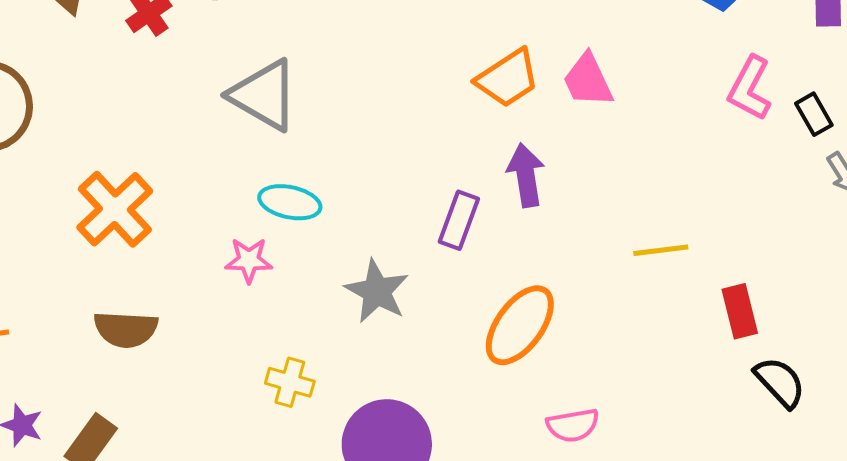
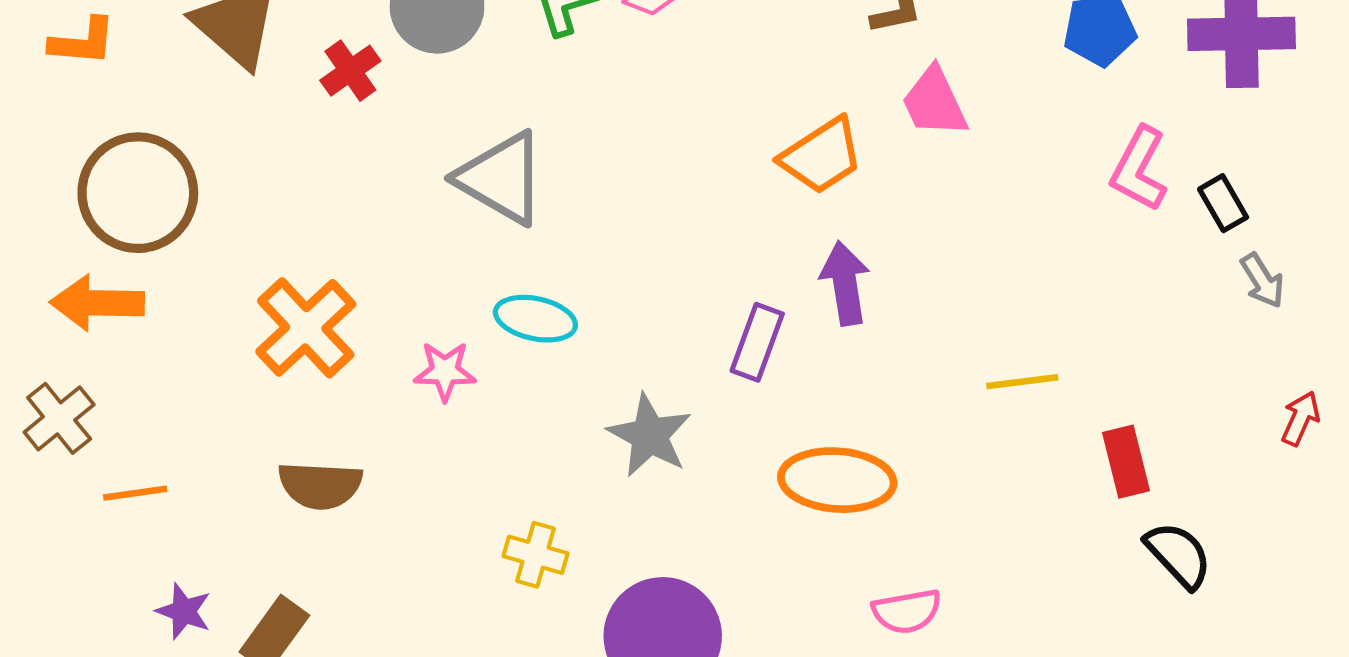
pink trapezoid: (588, 80) -> (934, 102), moved
pink star: (249, 260) -> (445, 371), moved
orange ellipse: (520, 325) -> (837, 480), turned 58

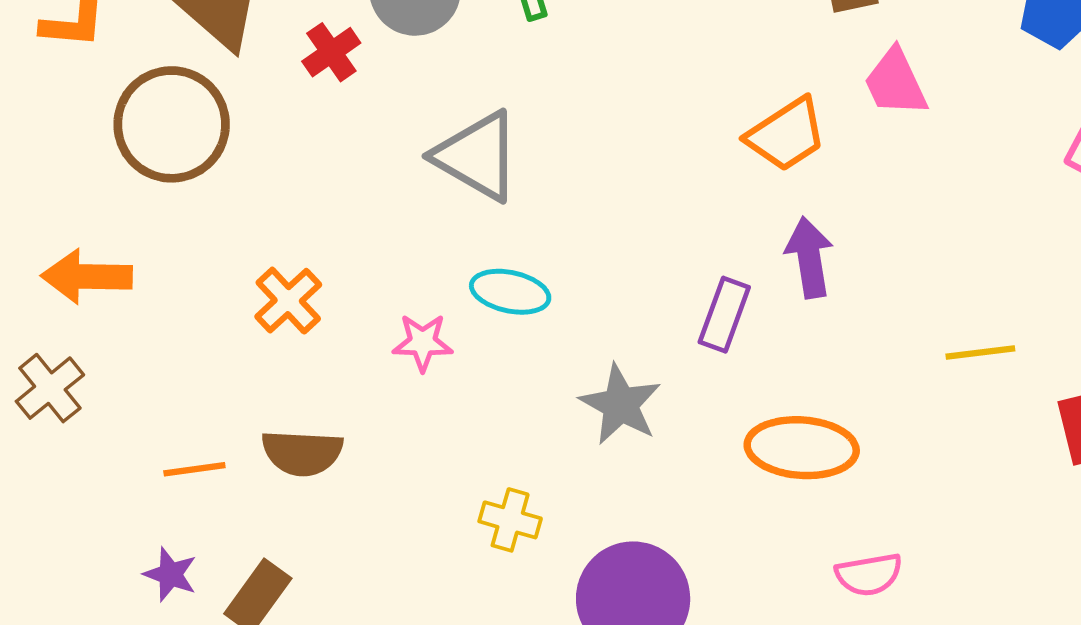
brown circle: (138, 193) -> (172, 124), moved
orange cross: (306, 328) -> (288, 301), size x0.7
orange line: (135, 493) -> (194, 469), moved

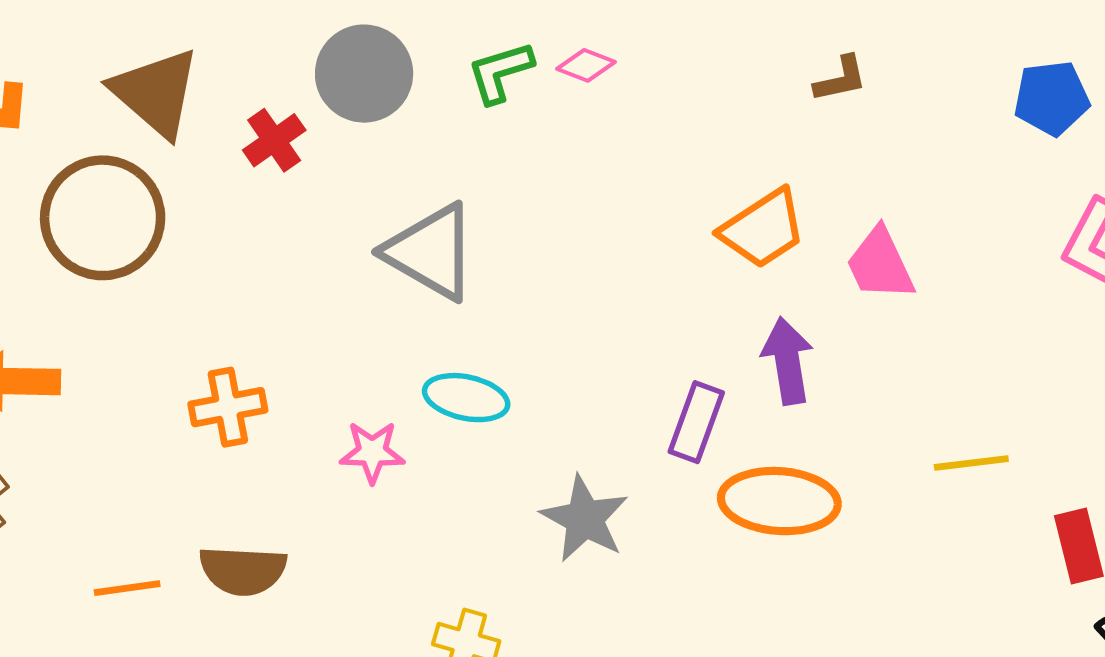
pink trapezoid: (895, 83) -> (880, 264), moved
orange cross: (288, 301) -> (228, 407), turned 32
orange ellipse: (802, 448) -> (779, 501), moved

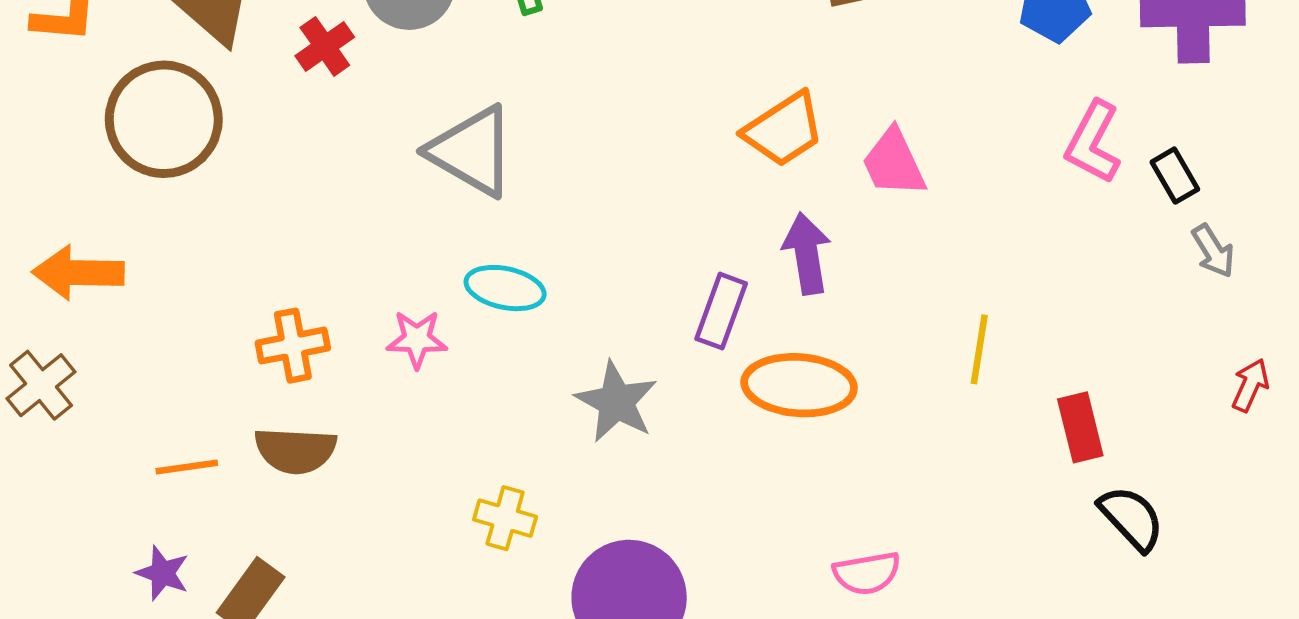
orange cross: (228, 407) -> (293, 346), moved
yellow line: (971, 463) -> (979, 349), turned -74

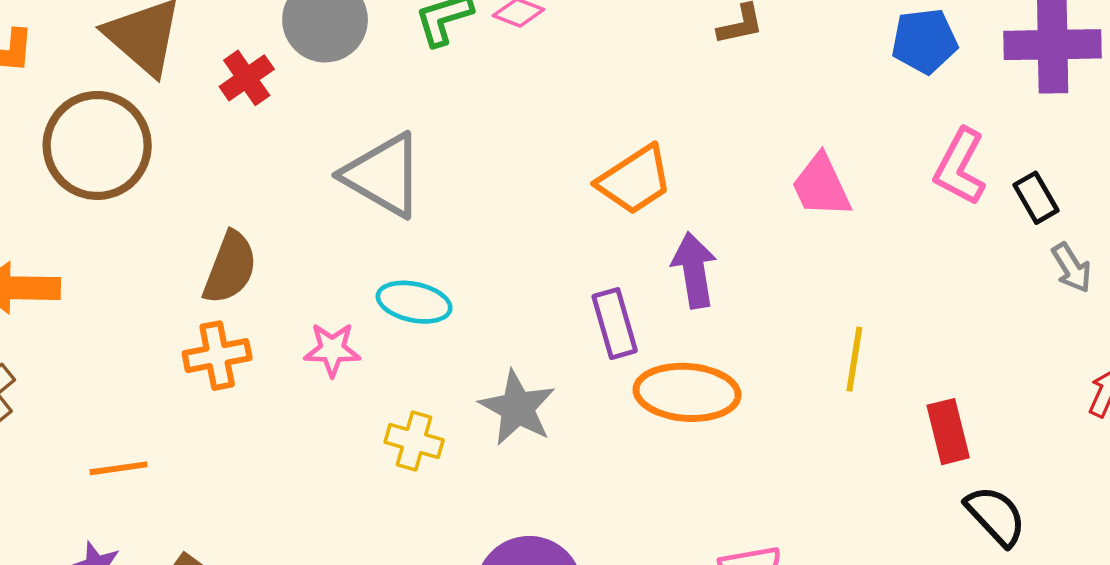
orange trapezoid: (784, 130) -> (635, 180), moved
pink trapezoid: (894, 163) -> (821, 186), moved
purple rectangle: (721, 311) -> (615, 324), turned -36
brown semicircle: (295, 450) -> (230, 268), moved, turned -72
yellow cross: (505, 518) -> (414, 441), moved

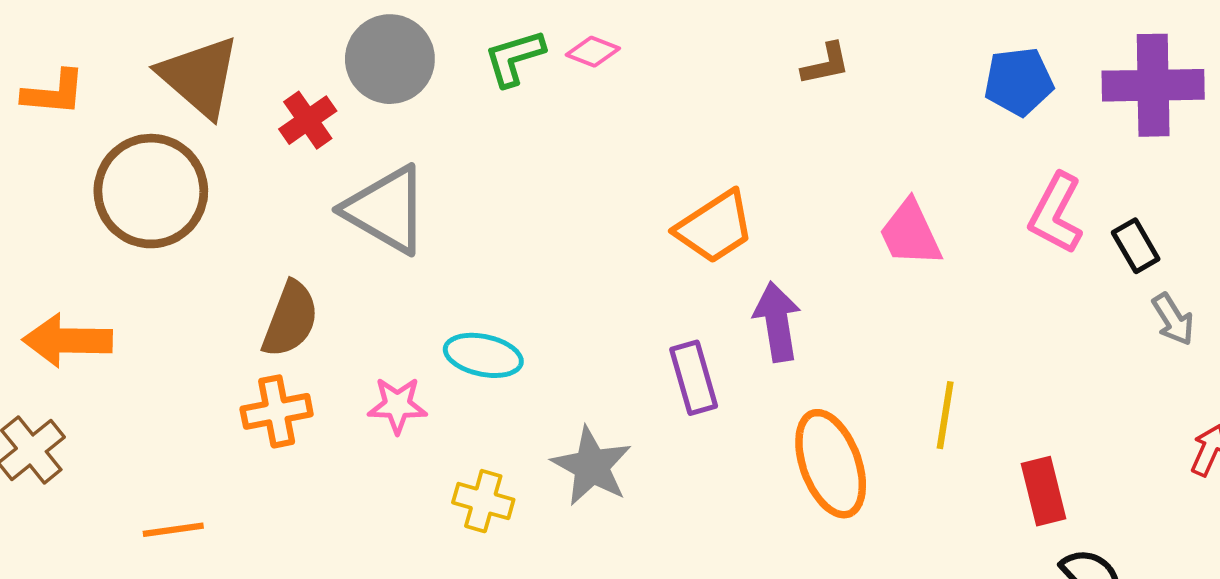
gray triangle: (383, 175) -> (386, 210), moved
orange ellipse: (687, 392) -> (831, 464), moved, turned 66

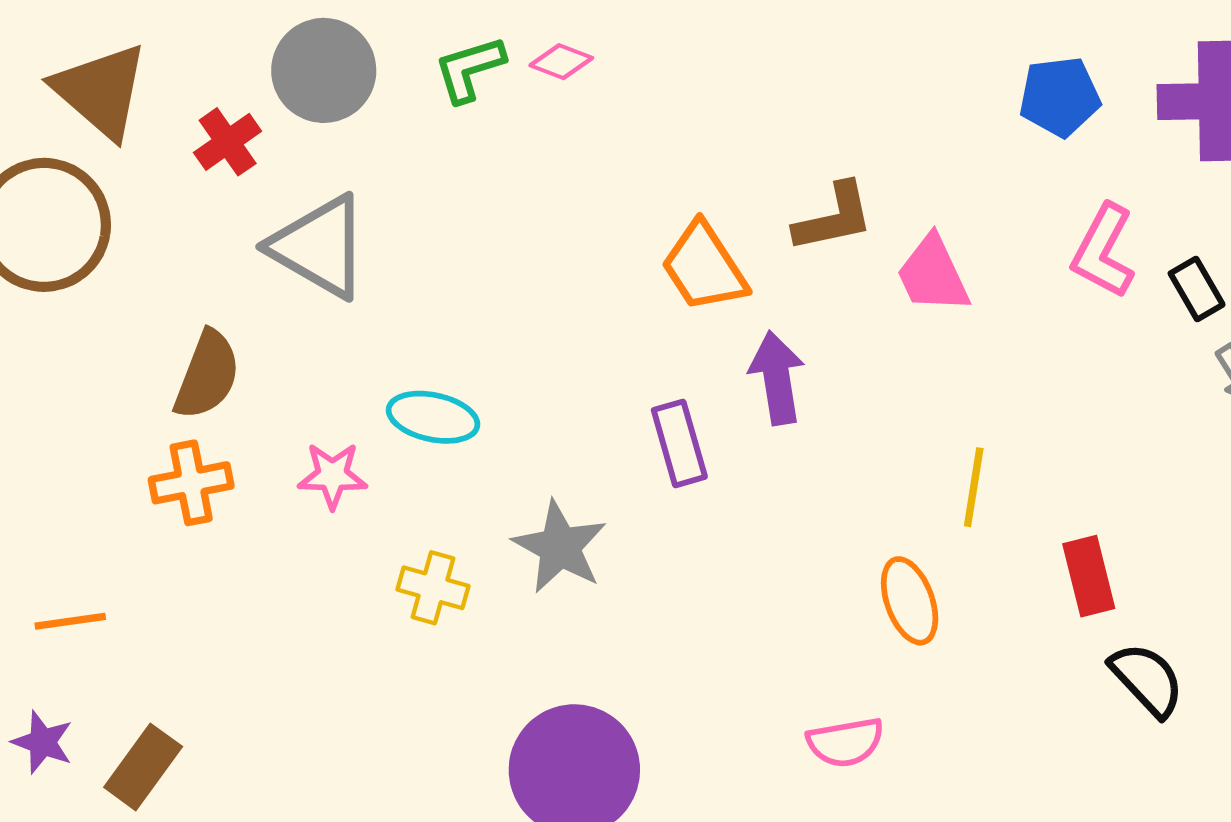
brown L-shape: (826, 64) -> (834, 218), moved, size x1.4
orange trapezoid: (715, 227) -> (704, 267), turned 90
orange ellipse: (831, 464) -> (910, 601), moved, size x0.7

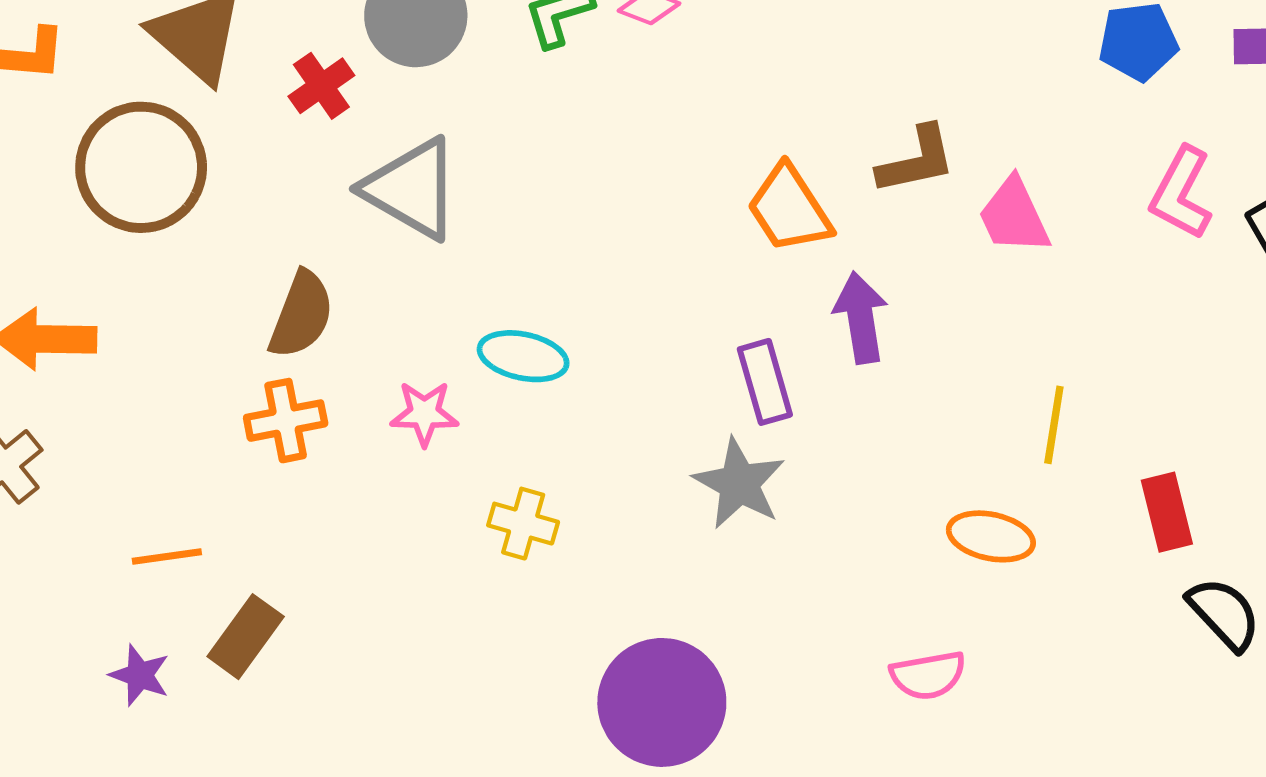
gray star: (560, 547) -> (739, 484), moved
orange ellipse: (910, 601) -> (991, 536), turned -58
brown rectangle: (143, 767) -> (246, 637), moved

